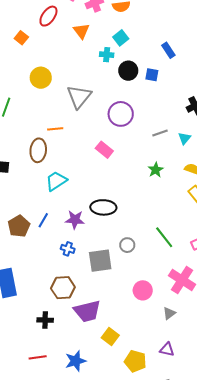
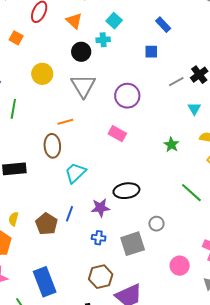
black circle: (128, 71) -> (81, 52), moved
gray line: (160, 133) -> (176, 82), moved
green line: (164, 237) -> (191, 193), moved

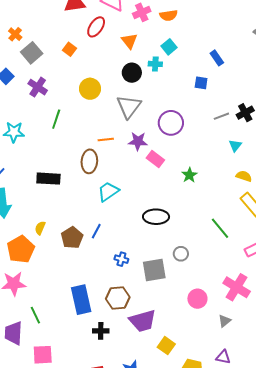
green star: (171, 145) -> (189, 175), moved
purple star: (100, 208) -> (138, 141), moved
blue rectangle: (45, 282) -> (81, 300), moved

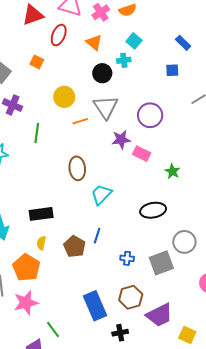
orange line: (106, 140) -> (80, 121), moved
green star: (189, 175) -> (172, 171), moved
black rectangle: (48, 179) -> (41, 214), moved
gray circle: (181, 254) -> (184, 242), size x1.5

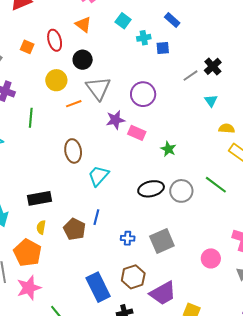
red ellipse: (59, 35) -> (55, 40), moved, turned -35
cyan cross: (124, 60) -> (144, 38), moved
black circle: (102, 73) -> (83, 60), moved
gray circle: (184, 242) -> (181, 191), moved

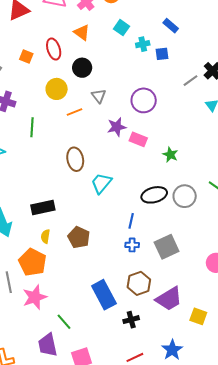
gray triangle: (98, 88) -> (99, 96), size x0.6
blue line: (96, 217) -> (131, 221), moved

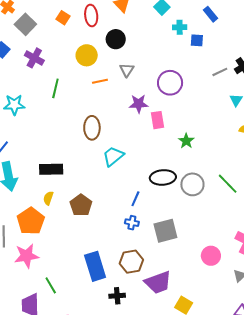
pink rectangle: (138, 139) -> (158, 120), turned 48

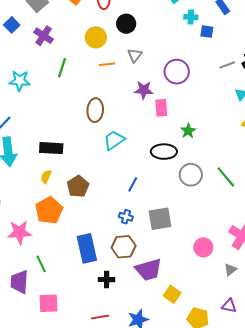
black ellipse: (163, 177) -> (164, 152), moved
orange pentagon: (31, 221) -> (49, 210), moved
blue cross: (132, 223) -> (126, 217), moved

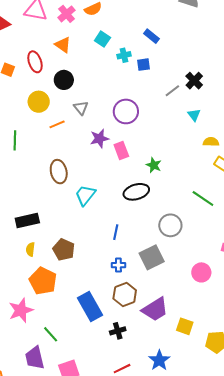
gray circle: (191, 175) -> (170, 225), moved

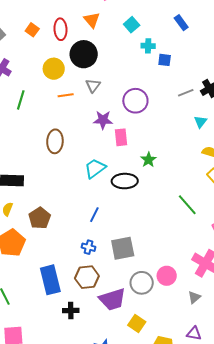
blue rectangle: (152, 36) -> (181, 23), moved
black circle: (64, 80) -> (84, 54), size x1.4
cyan trapezoid: (85, 195) -> (95, 168), moved
gray circle: (170, 225) -> (142, 283), moved

